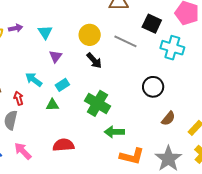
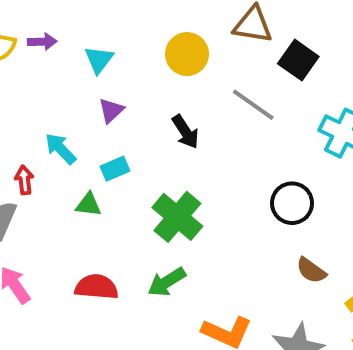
black square: (152, 24) -> (298, 60), moved
yellow circle: (90, 35) -> (187, 54), moved
brown semicircle: (168, 118) -> (311, 270), turned 77
green arrow: (114, 132) -> (167, 282), moved, turned -42

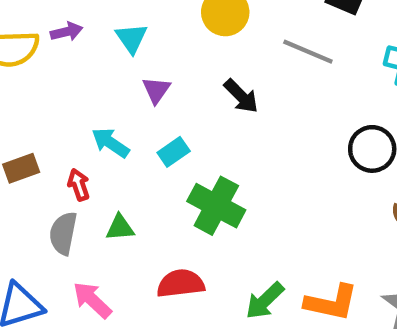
green triangle: (88, 205) -> (120, 228), moved
green cross: (177, 217) -> (216, 206), moved
green arrow: (167, 282) -> (265, 301), moved

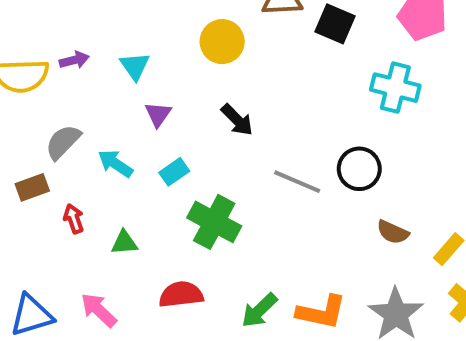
gray line: (308, 52) -> (297, 182), moved
red arrow: (79, 185) -> (74, 219), moved
gray semicircle: (63, 233) -> (63, 142), moved, turned 33

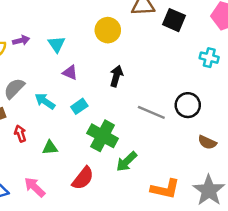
cyan cross: (395, 88) -> (209, 58), size x0.7
purple triangle: (158, 114) -> (70, 73), turned -42
black arrow: (237, 120) -> (116, 76), turned -120
red semicircle: (181, 294) -> (83, 178), turned 135
green arrow: (259, 310) -> (127, 162), moved

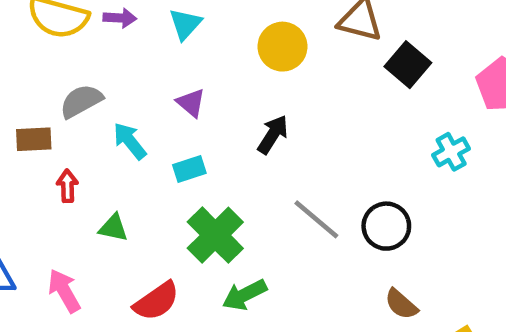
cyan triangle: (57, 44) -> (185, 24), moved
cyan cross: (209, 58) -> (451, 152), turned 30

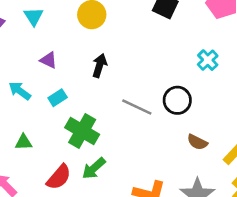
cyan cross: (451, 152) -> (208, 60), moved
green arrow: (245, 295) -> (94, 168), moved

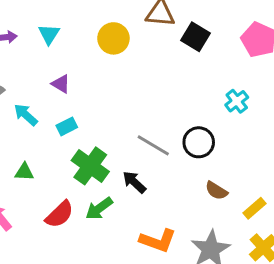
black arrow: (99, 66) -> (134, 182), moved, turned -70

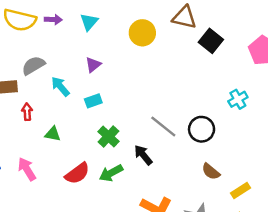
purple triangle: (61, 84) -> (93, 65), turned 42
green cross: (90, 166) -> (108, 137), size x0.7

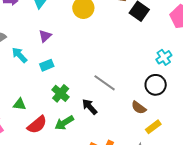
black circle: (202, 129) -> (156, 85), moved
green triangle: (53, 134) -> (20, 104), moved
brown semicircle: (211, 172) -> (139, 108), moved
yellow rectangle: (241, 190) -> (153, 127), moved

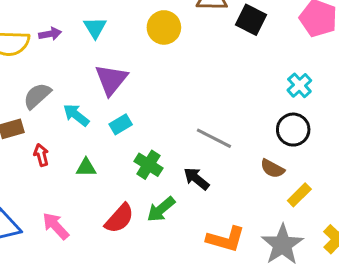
purple triangle: (45, 36) -> (111, 80), size x1.6
green triangle: (20, 104) -> (86, 168), moved

